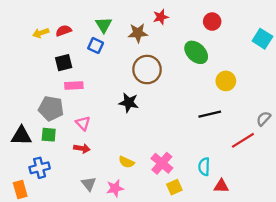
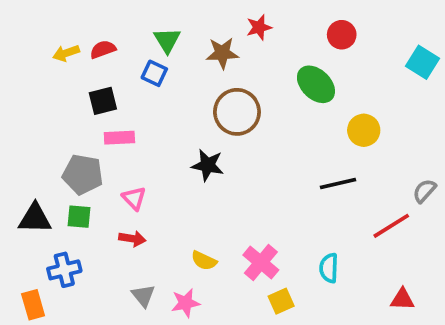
red triangle: (221, 186) -> (402, 299), moved

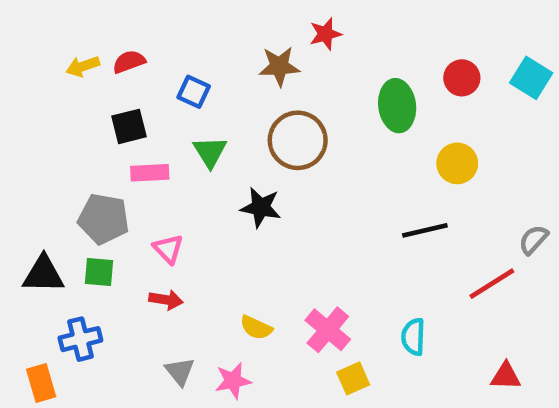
red circle: (342, 35) -> (462, 78), moved
green triangle: (167, 40) -> (210, 152), moved
green ellipse: (316, 84) -> (397, 106), turned 39

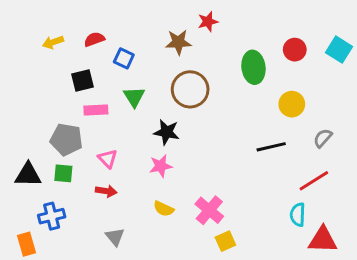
red semicircle: (129, 62) -> (94, 39), moved
gray semicircle: (533, 240) -> (323, 138), moved
cyan semicircle: (413, 337) -> (298, 215), moved
red triangle: (506, 376) -> (323, 240), size x1.5
pink star: (233, 381) -> (161, 166), moved

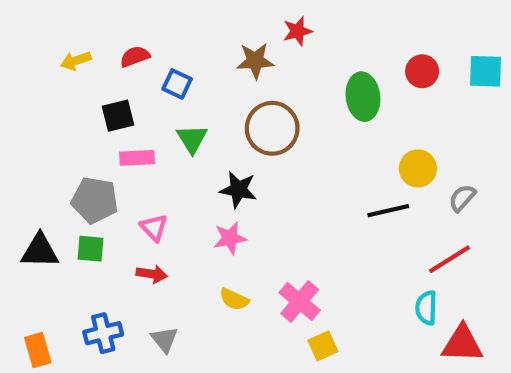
cyan square: (339, 50) -> (485, 71), turned -30
yellow circle: (292, 104) -> (418, 168), moved
blue cross: (52, 216) -> (103, 333), moved

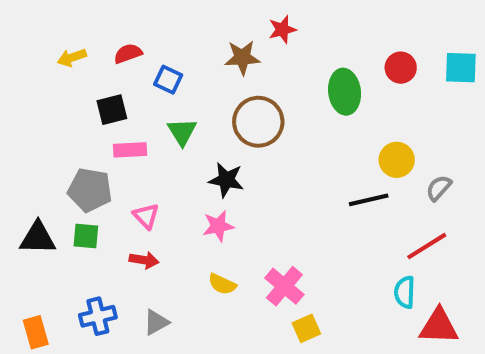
gray triangle: (164, 339) -> (156, 322), turned 40

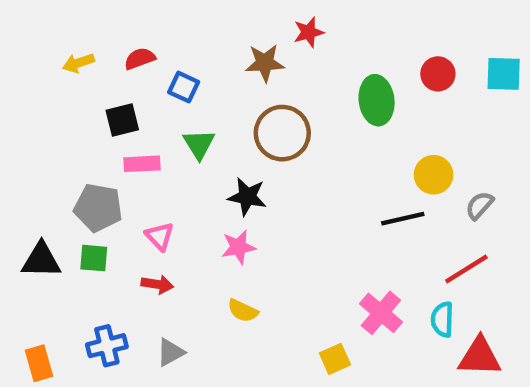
pink cross: (284, 286) -> (381, 313), moved

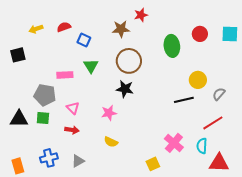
black square: (122, 120) -> (18, 55), moved
black star: (247, 197) -> (125, 89), moved

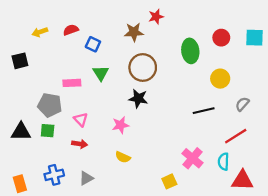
yellow circle: (198, 80) -> (220, 79), moved

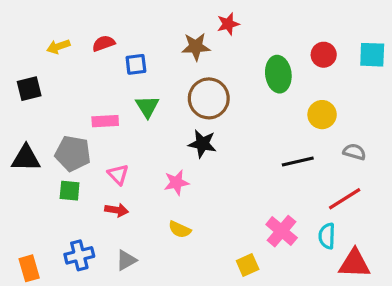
blue square: (93, 44) -> (136, 64), turned -32
gray semicircle: (242, 104) -> (354, 152), turned 64
black triangle: (21, 132) -> (26, 158), moved

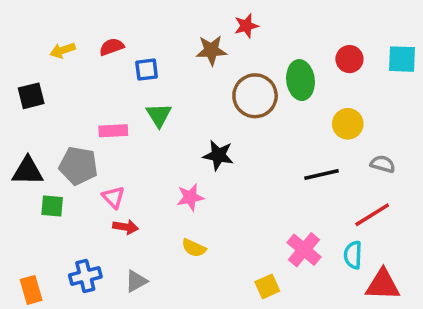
brown circle: (209, 98) -> (255, 96), moved
pink triangle: (118, 174) -> (113, 197), moved
green square: (70, 191) -> (52, 206), moved

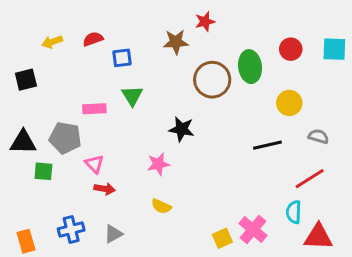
pink cross: (304, 250) -> (253, 230), moved

